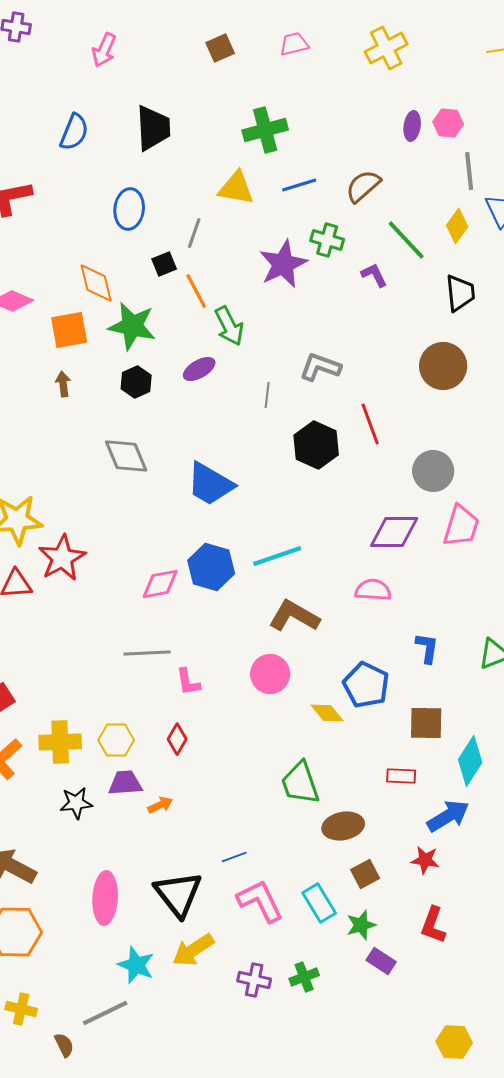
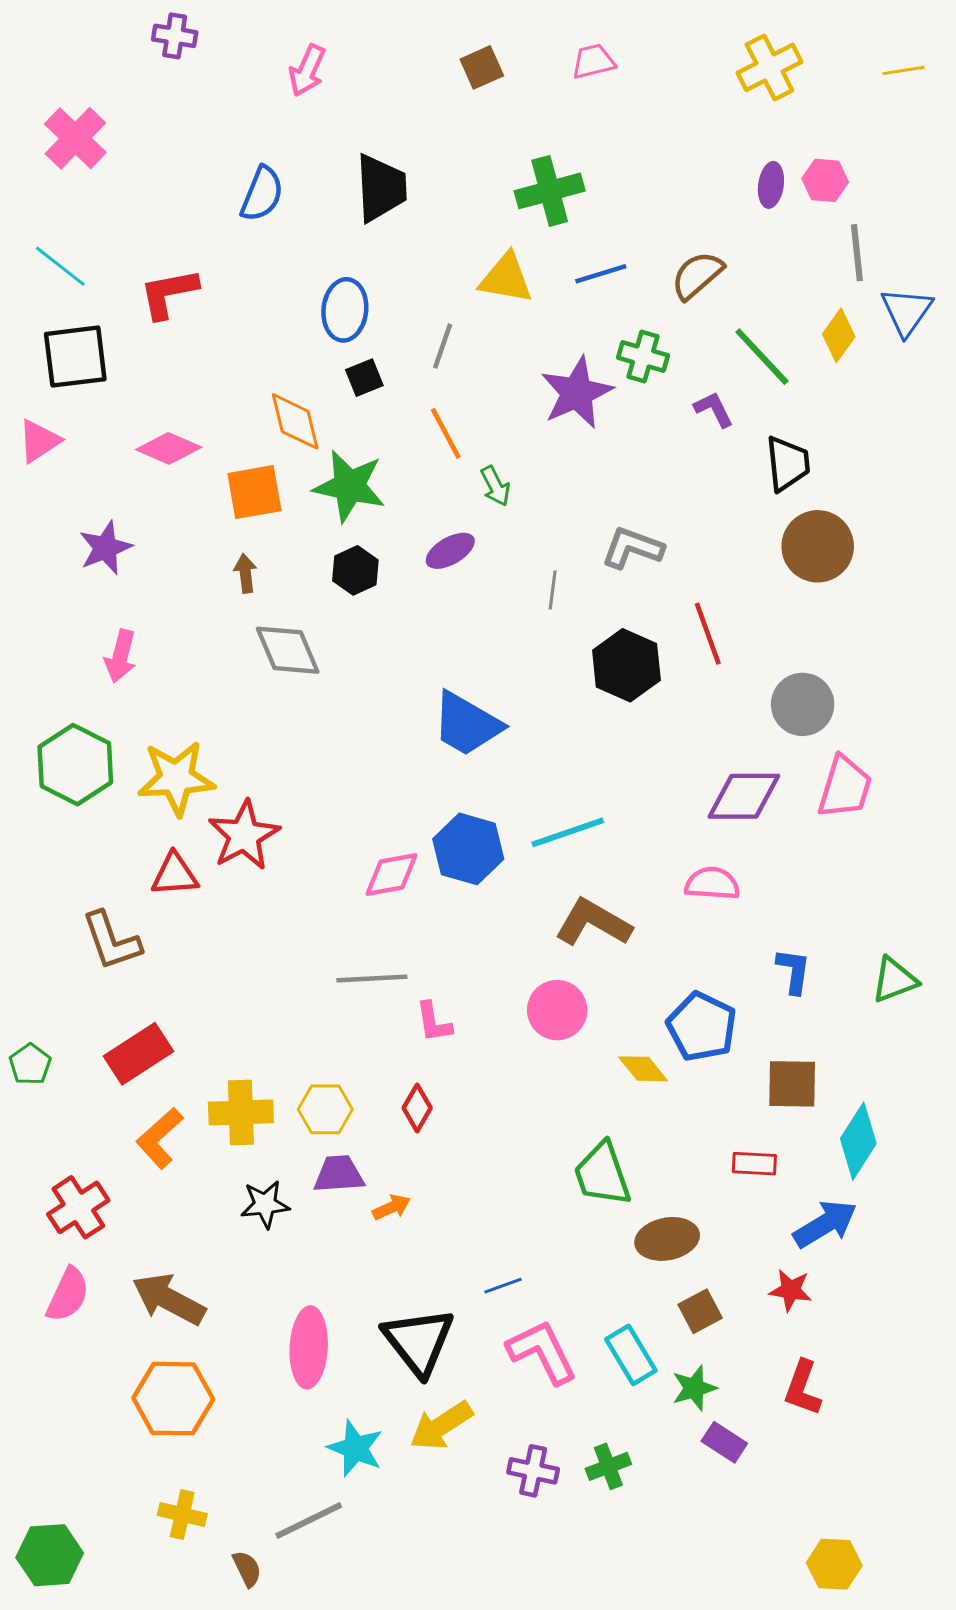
yellow cross: (386, 48) -> (769, 67), moved
black square: (164, 264) -> (364, 378), moved
black trapezoid: (460, 293) -> (788, 463), moved
green arrow: (229, 326) -> (495, 486), size x0.7
gray diamond: (126, 456) -> (288, 650), moved

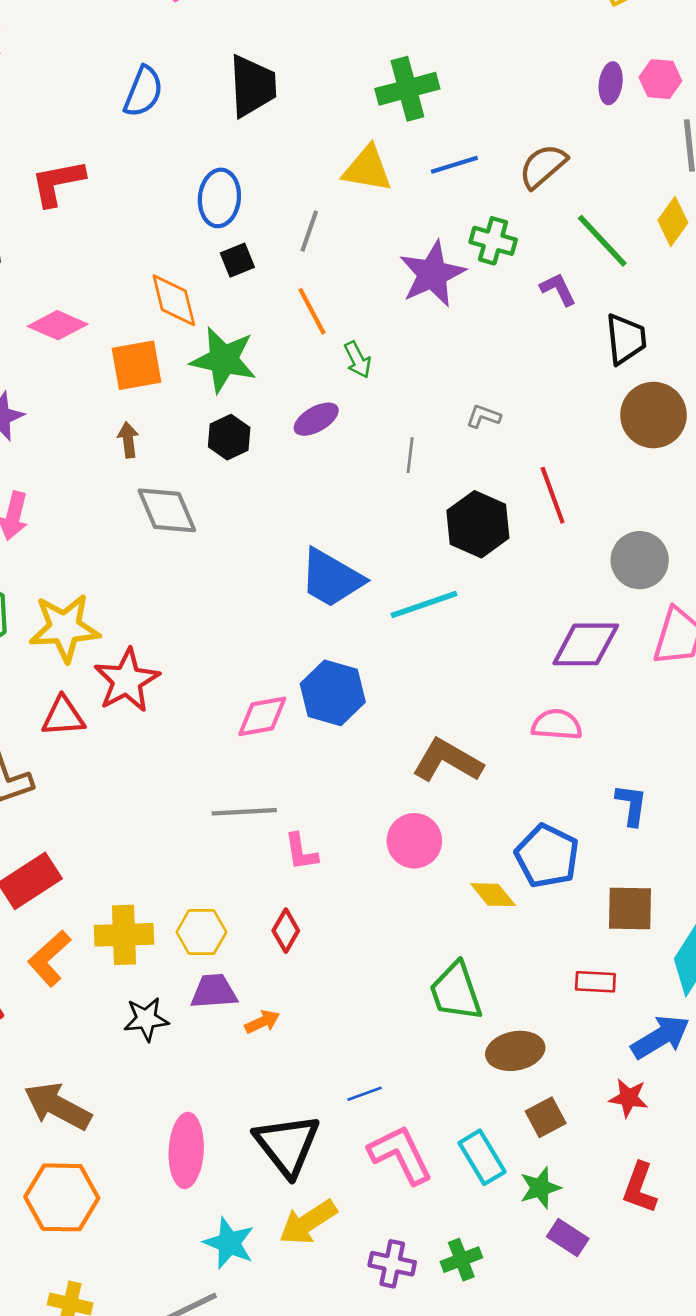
gray L-shape: (632, 548) -> (483, 416), size x0.6
cyan line: (568, 832) -> (424, 604), moved

